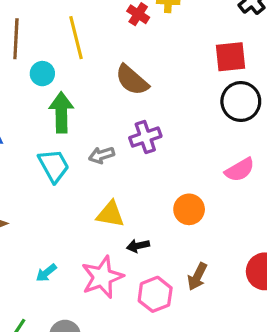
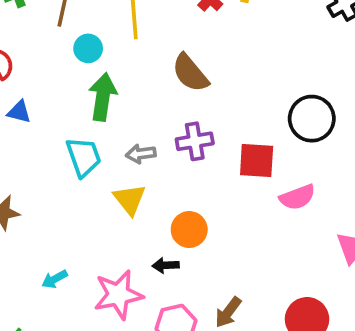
red square: (231, 57) -> (257, 160), moved
orange circle: (189, 209) -> (189, 230), moved
yellow triangle: (110, 214) -> (130, 199), moved, turned 32

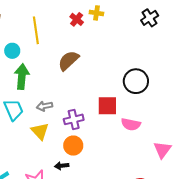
brown semicircle: (190, 73) -> (68, 61), turned 90
purple cross: (195, 141) -> (74, 119), moved
pink semicircle: (297, 197) -> (131, 124), turned 36

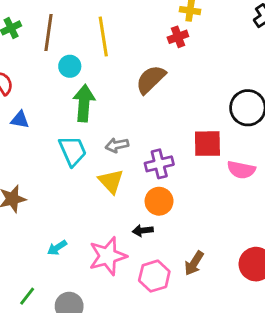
red cross: (77, 19) -> (178, 37), moved, turned 32

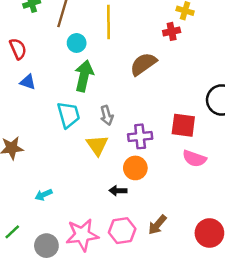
gray arrow: (117, 145) -> (107, 115), turned -102
pink semicircle: (241, 170) -> (194, 159), moved
pink star: (108, 256) -> (82, 235), moved

